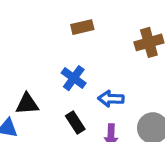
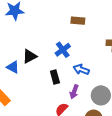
black triangle: (27, 104) -> (30, 56), turned -42

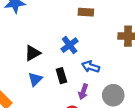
blue triangle: (13, 67) -> (35, 79), moved, turned 48

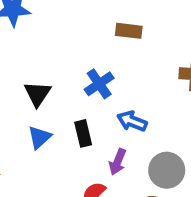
black triangle: (33, 53) -> (38, 94), turned -30

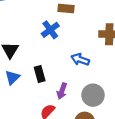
blue cross: (99, 84) -> (50, 30), moved
blue arrow: (132, 121) -> (80, 60), moved

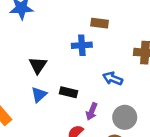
blue cross: (50, 30) -> (82, 45), turned 30
black rectangle: (40, 74) -> (68, 92), turned -63

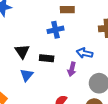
black rectangle: (68, 92) -> (47, 58), moved
purple arrow: (92, 111) -> (72, 69), moved

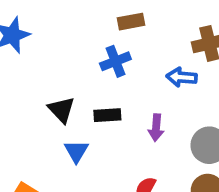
blue arrow: (85, 53) -> (182, 77), moved

